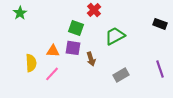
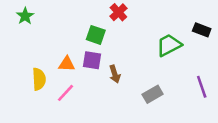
green trapezoid: (115, 36) -> (169, 45), moved

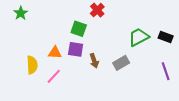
black rectangle: (202, 30) -> (166, 37), moved
gray rectangle: (153, 94) -> (121, 63), moved

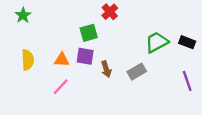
green square: (79, 29) -> (89, 33), turned -35
yellow semicircle: (32, 65) -> (28, 60), moved

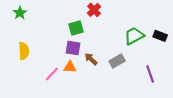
orange triangle: (62, 60) -> (70, 67), moved
brown arrow: (106, 69) -> (91, 59), turned 152
purple line: (187, 81) -> (150, 74), moved

